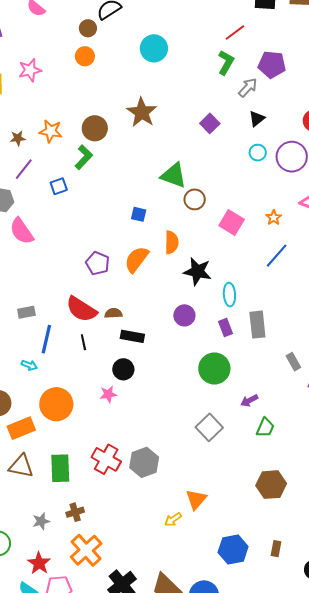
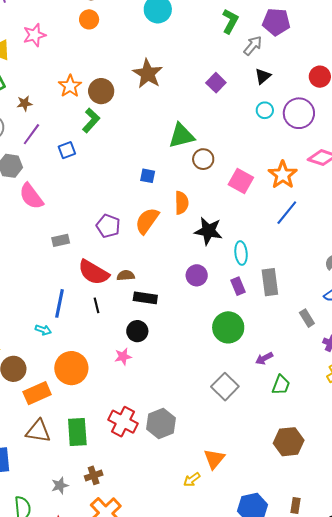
orange star: (51, 131) -> (70, 86), moved, turned 30
green triangle: (174, 175) -> (182, 136), turned -32
orange star: (274, 218) -> (283, 175), size x1.8
gray rectangle: (26, 312) -> (61, 240), moved

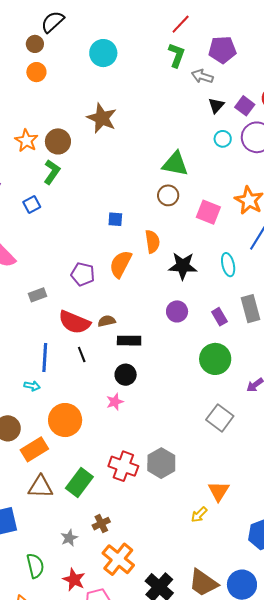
gray arrow: (253, 46) -> (202, 76), turned -105
purple square: (216, 83) -> (245, 106), moved
green triangle: (182, 136) -> (175, 164), moved, turned 32
cyan ellipse: (241, 253) -> (228, 265), moved
green rectangle: (77, 432) -> (79, 483), turned 48

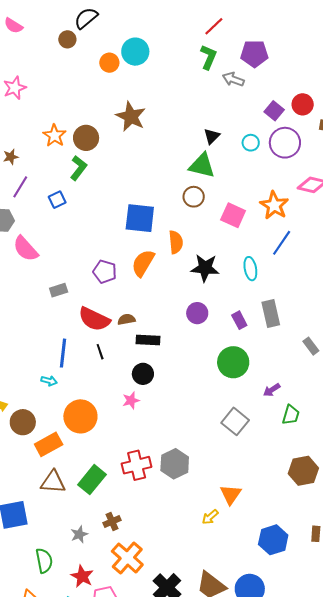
orange circle: (36, 72) -> (109, 63), moved
black triangle: (216, 105) -> (212, 136), moved
blue square: (115, 219) -> (140, 218), size x2.0
red cross: (123, 466) -> (137, 465), turned -36

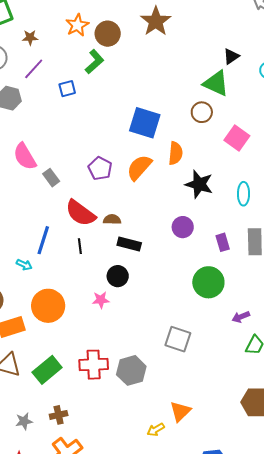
pink semicircle: (26, 249) -> (25, 156), moved
gray rectangle: (59, 290) -> (51, 178), turned 60
gray square: (235, 421) -> (178, 339), moved, turned -32

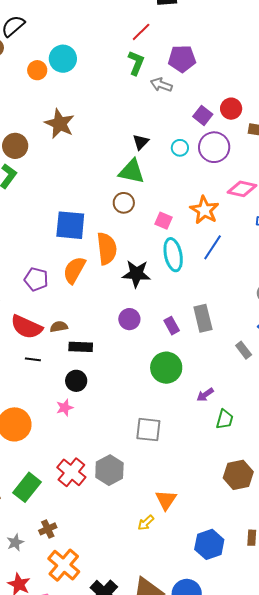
pink square: (237, 138) -> (164, 221), size x0.7
orange semicircle: (175, 153) -> (107, 249), size x1.4
cyan ellipse: (244, 194) -> (173, 255), moved, size x1.4
black line: (80, 246) -> (33, 359), turned -63
red cross: (94, 365) -> (71, 472), turned -36

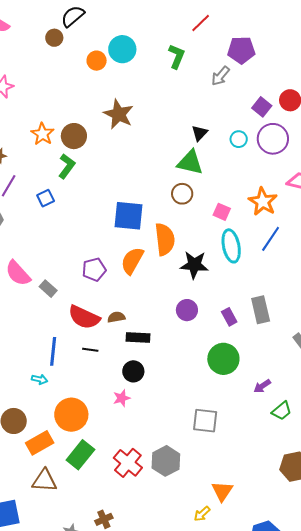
green L-shape: (136, 63) -> (177, 56), moved
gray arrow: (161, 85) -> (220, 76), turned -70
purple pentagon: (36, 279) -> (94, 270), turned -30
green trapezoid: (225, 419) -> (282, 411), turned 35
green rectangle: (27, 487) -> (80, 455), moved

